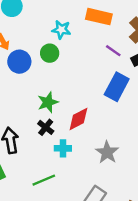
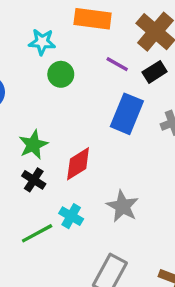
green circle: (50, 53) -> (61, 74), moved
cyan cross: (63, 148) -> (71, 216), moved, turned 35
green line: (44, 180) -> (37, 233), moved

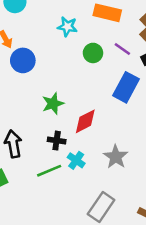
green circle: (61, 74) -> (93, 53), moved
black cross: (34, 180) -> (57, 141), moved, turned -30

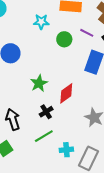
black cross: (57, 141) -> (46, 112), turned -32
cyan cross: (76, 160) -> (66, 150), moved, turned -32

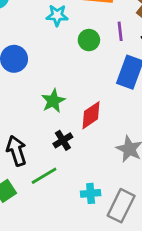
purple line: (87, 33) -> (120, 31), turned 56
green line: (44, 136) -> (44, 176), moved

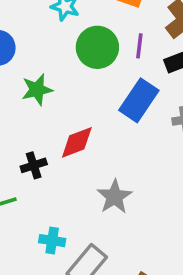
green circle: (89, 40) -> (97, 47), size x1.5
green star: (53, 101) -> (37, 90), moved

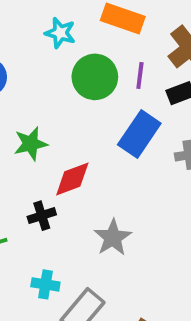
green star: (37, 90) -> (31, 144), moved
black cross: (34, 165) -> (42, 216), moved

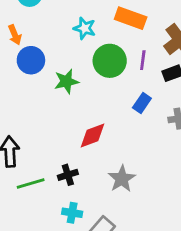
blue rectangle: (139, 134) -> (142, 103), size x0.6
green star: (31, 144) -> (66, 81), moved
black cross: (42, 216) -> (68, 175), moved

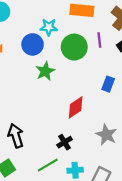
blue circle: (31, 60) -> (33, 44), moved
blue rectangle: (142, 103) -> (108, 84), moved
green line: (31, 183) -> (48, 165), moved

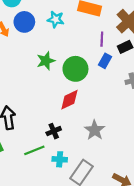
blue circle: (33, 44) -> (24, 22), moved
green circle: (74, 47) -> (75, 69), moved
blue rectangle: (108, 84) -> (105, 61), moved

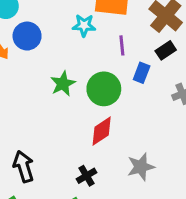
cyan star: (56, 19) -> (84, 25), moved
purple line: (102, 39) -> (122, 45), moved
gray star: (95, 130) -> (141, 167), turned 30

